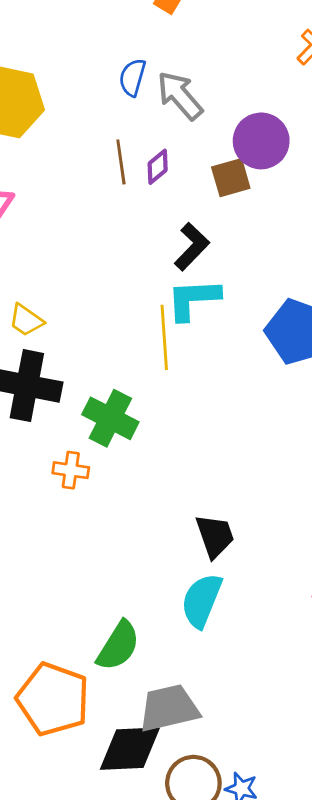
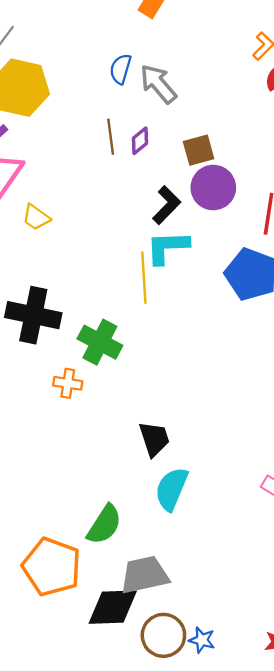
purple circle: (261, 141) -> (213, 188), moved
yellow trapezoid: (26, 320) -> (36, 217), moved
black trapezoid: (215, 536) -> (154, 439), moved

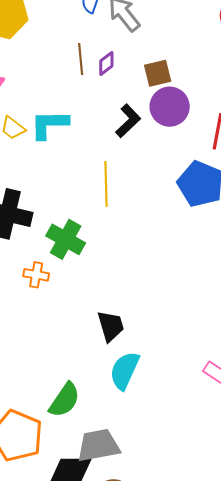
cyan L-shape: (167, 247) -> (49, 124), moved

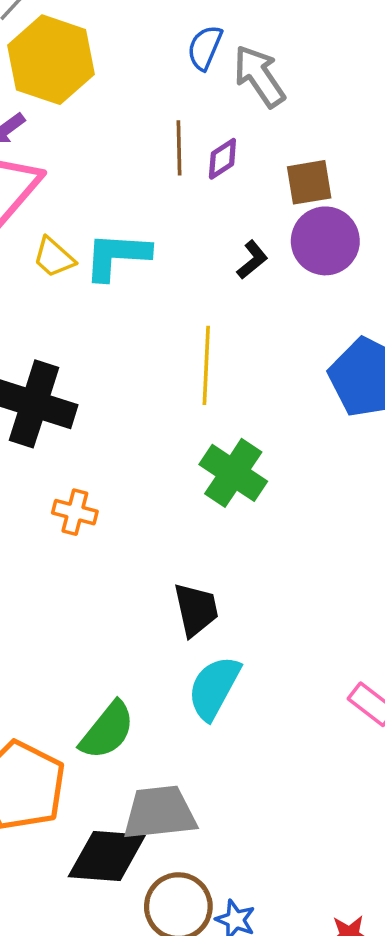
black L-shape: (128, 121) -> (252, 260), size x0.7
green cross: (66, 239) -> (233, 473), moved

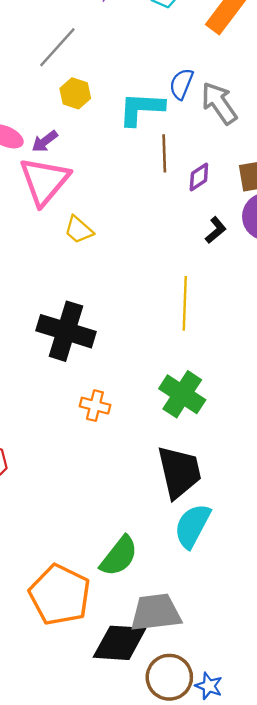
yellow hexagon: (51, 60) -> (75, 93), size x0.5
purple diamond: (222, 159) -> (199, 177), moved
cyan L-shape: (117, 256) -> (141, 109), moved
green cross: (233, 473) -> (182, 394), moved
black trapezoid: (196, 610) -> (179, 472), size x1.4

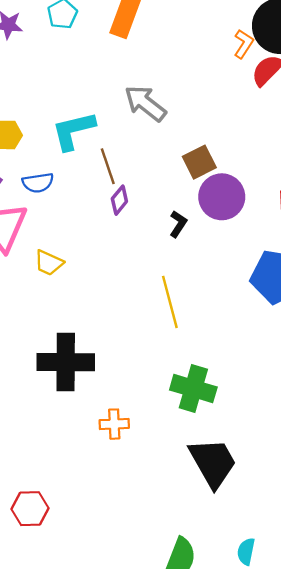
blue semicircle: (181, 84) -> (38, 183), moved, turned -104
purple diamond: (199, 177) -> (119, 200), moved
cyan semicircle: (192, 526) -> (246, 551), moved, size x0.6

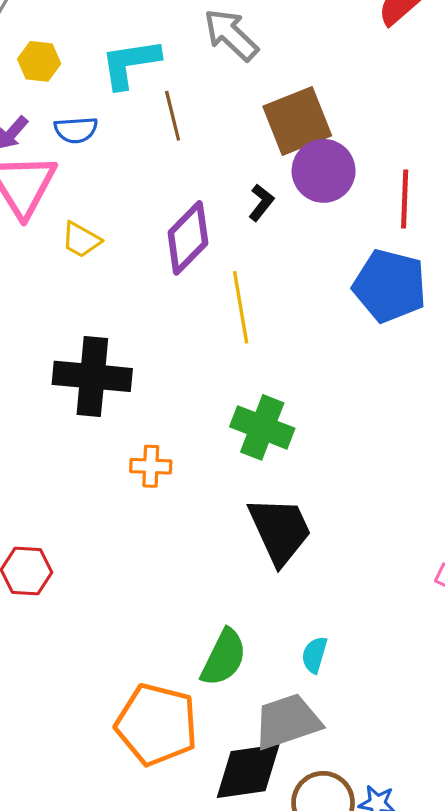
brown square: (199, 162) -> (297, 121), size x1.5
purple diamond: (119, 200) -> (188, 238), moved, size x1.8

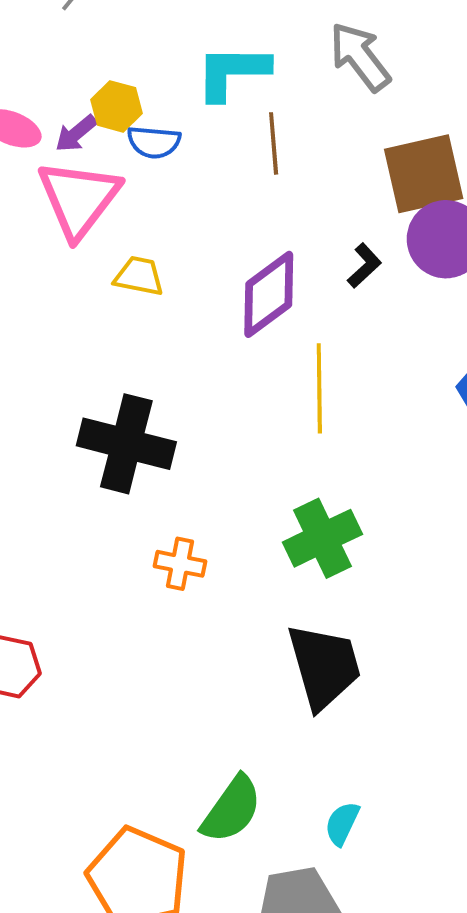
yellow hexagon: (39, 61) -> (116, 106), moved
yellow trapezoid: (81, 240) -> (139, 276), turned 153
green cross: (262, 427) -> (322, 538), turned 34

